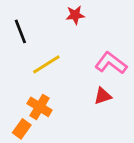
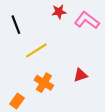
pink L-shape: (111, 63) -> (87, 20), moved
orange cross: (40, 107) -> (44, 83), moved

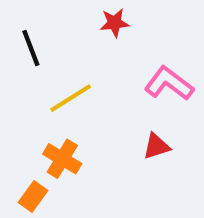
pink L-shape: (87, 20) -> (169, 84), moved
orange cross: (44, 83) -> (62, 159), moved

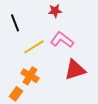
pink L-shape: (169, 84) -> (62, 40), moved
red triangle: (156, 146) -> (75, 70), size x1.6

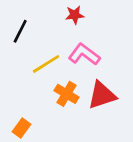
black line: (15, 23) -> (20, 31), turned 48
orange cross: (30, 76) -> (66, 94), moved

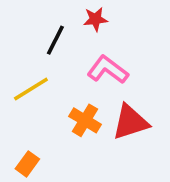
black line: (20, 31) -> (55, 40), moved
yellow line: (46, 64) -> (31, 89), moved

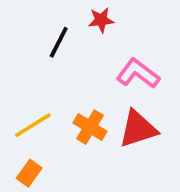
pink L-shape: (108, 70) -> (138, 74), moved
yellow line: (31, 89) -> (33, 125), moved

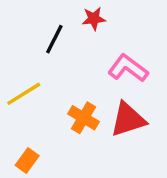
yellow line: (33, 125) -> (24, 94), moved

